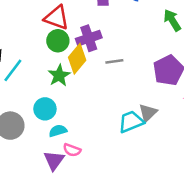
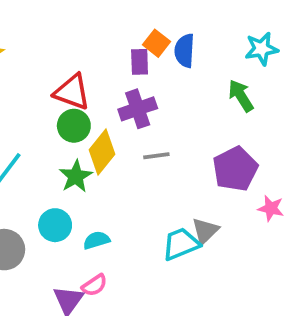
purple cross: (89, 38) -> (138, 109), moved
cyan semicircle: (58, 131) -> (96, 240), moved
pink semicircle: (72, 150) -> (94, 285), turned -54

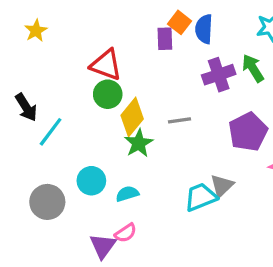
purple cross: (138, 109) -> (219, 75), moved
green star: (76, 176) -> (139, 143), moved

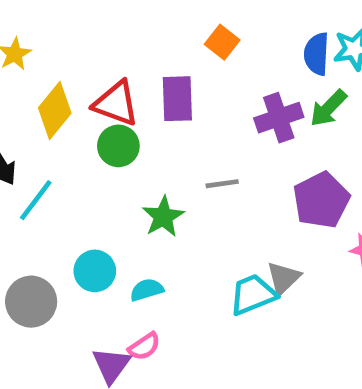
blue semicircle: (204, 29) -> (317, 54), moved
purple rectangle: (165, 39) -> (177, 99), moved, size x1.4
green arrow: (253, 68) -> (328, 108), turned -104
yellow diamond: (132, 117) -> (55, 111), moved

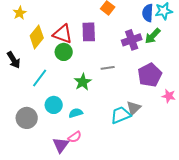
cyan line: (36, 200) -> (40, 78), moved

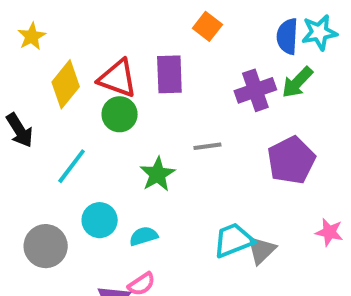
pink star: (169, 96) -> (329, 232), moved
gray triangle: (134, 108) -> (261, 250), moved

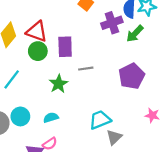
purple rectangle: (169, 74) -> (65, 47), moved
purple cross: (255, 90) -> (112, 23), moved
cyan circle: (100, 220) -> (20, 116), moved
gray triangle: (261, 250) -> (114, 137), moved

